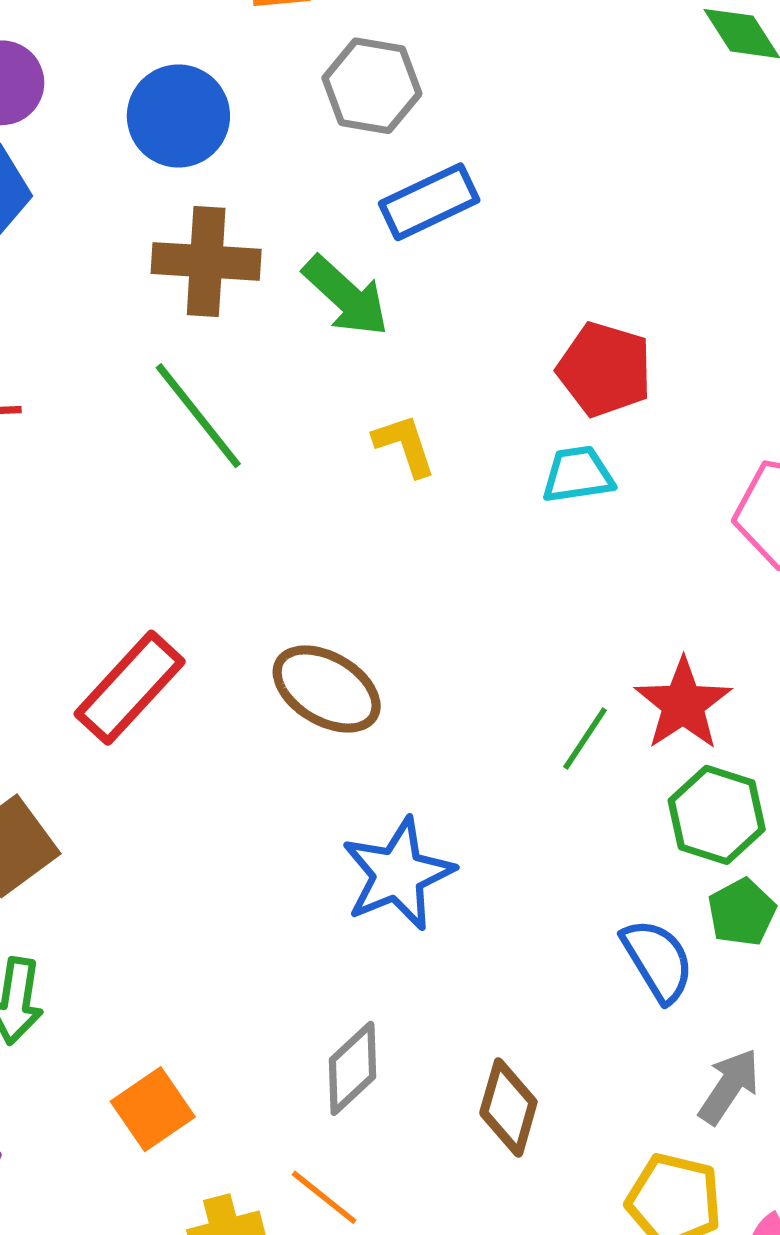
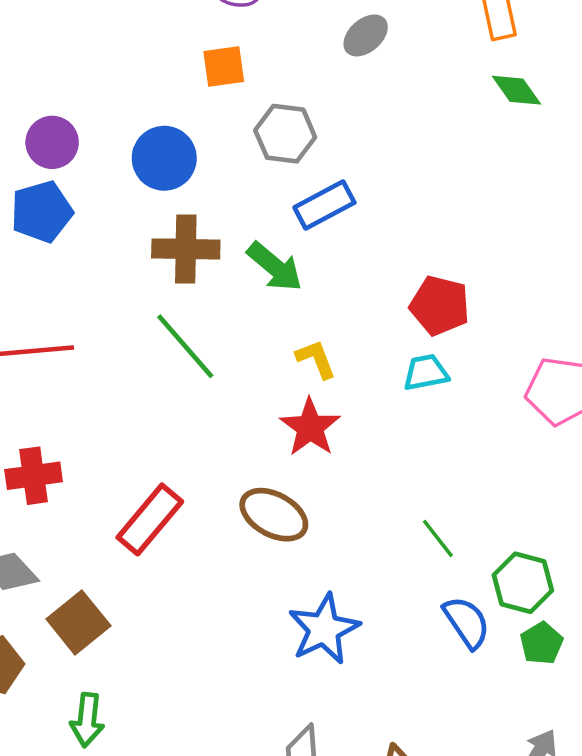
red star: (683, 704) -> (310, 427), moved
green line: (585, 738) -> (438, 538), turned -69
blue semicircle: (658, 960) -> (467, 622), moved

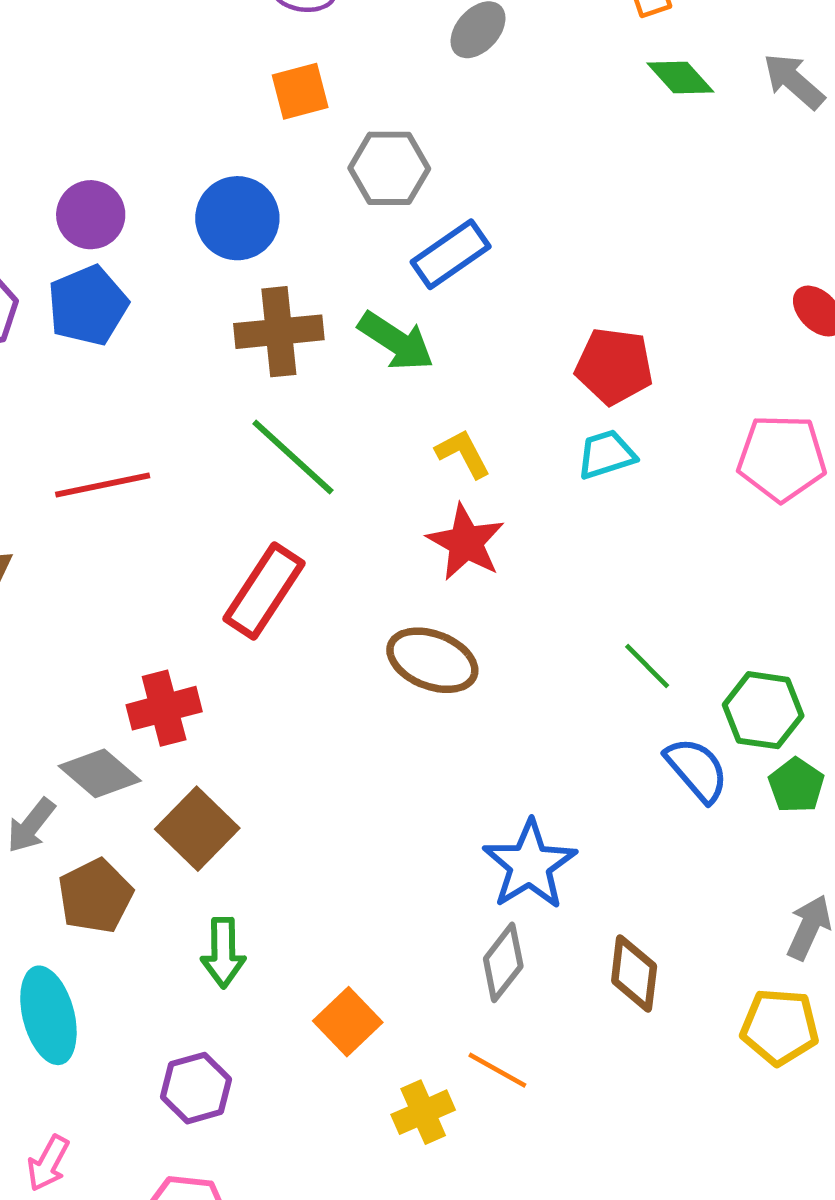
red cross: (34, 476) -> (164, 708), moved
red rectangle: (150, 519) -> (264, 591), moved
blue star: (324, 629) -> (530, 865), moved

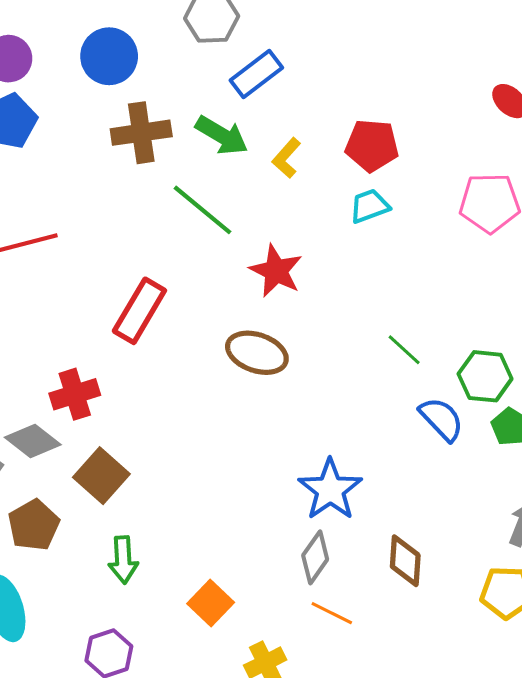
yellow L-shape: (463, 454) -> (286, 158), moved, turned -108
green line: (293, 457) -> (203, 210), moved
orange line: (497, 1070) -> (332, 613), moved

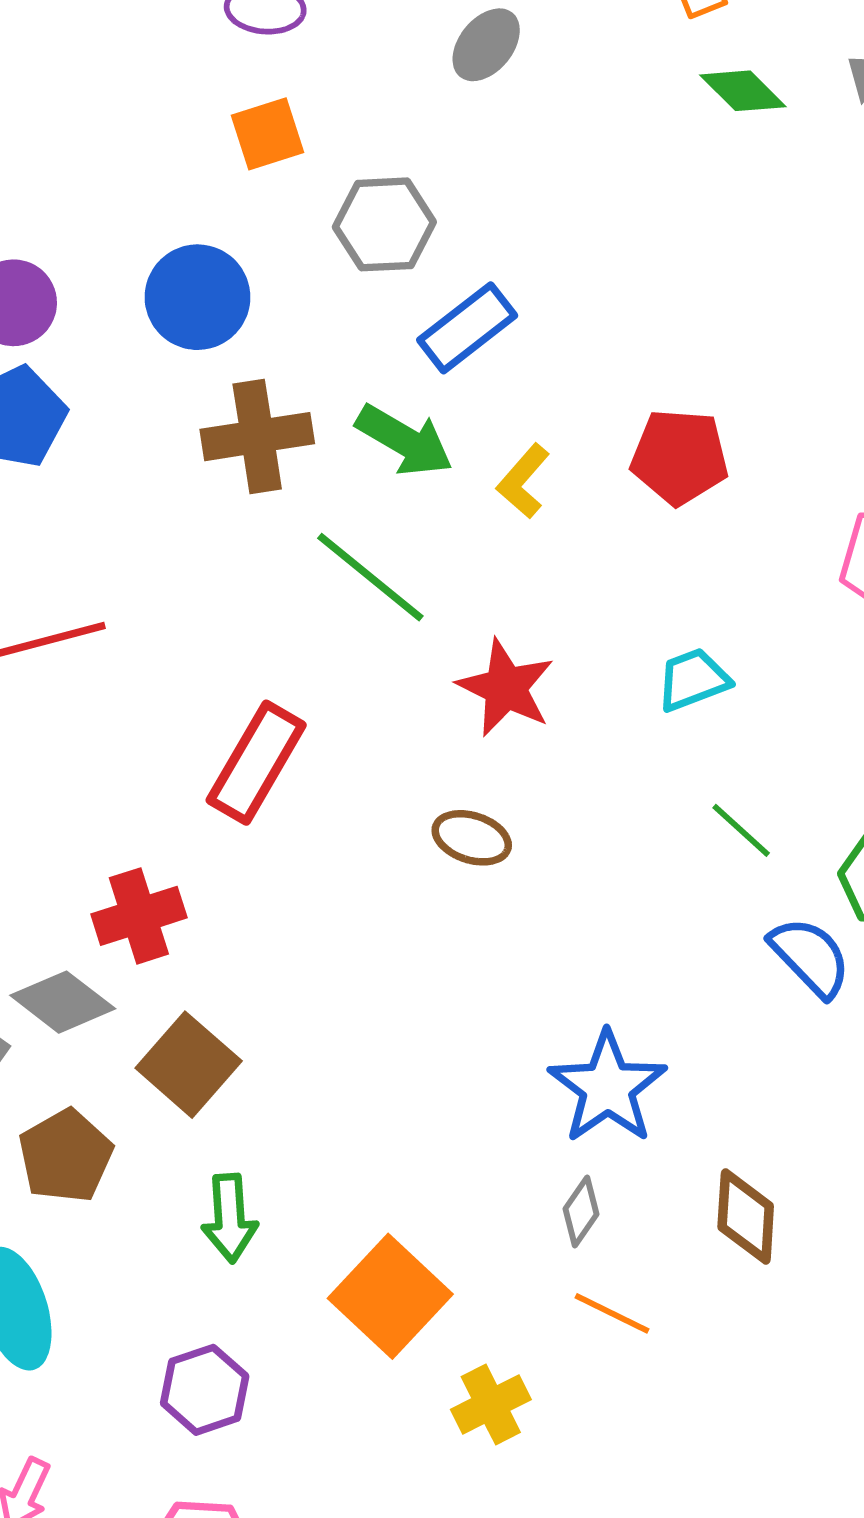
cyan trapezoid: (369, 206) -> (693, 680), moved
brown ellipse: (257, 353) -> (472, 838), size x0.7
gray diamond: (315, 557) -> (581, 1211), size x0.7
orange square: (211, 603) -> (390, 1296), size x1.4

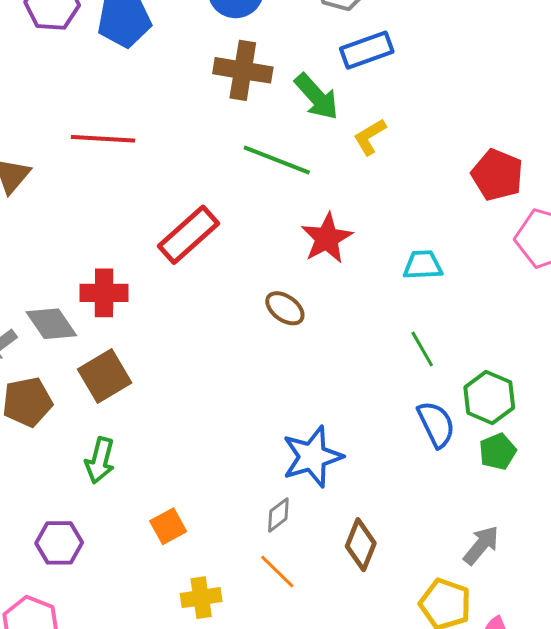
red pentagon: (680, 457) -> (497, 175), moved
green line: (370, 577) -> (277, 160), turned -36
orange square: (390, 1296) -> (168, 526), size x0.6

